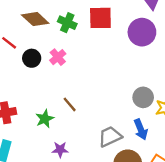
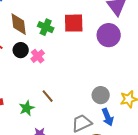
brown diamond: (35, 19) -> (19, 24), turned 40
black circle: (32, 58) -> (21, 50), moved
gray circle: (143, 97) -> (101, 95), moved

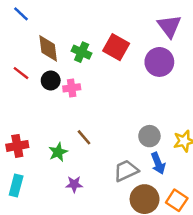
red square: (74, 23) -> (116, 47), turned 30
pink cross: (38, 56) -> (72, 88), turned 32

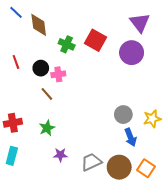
brown diamond: (48, 48) -> (39, 25), moved
red line: (21, 73) -> (16, 62), turned 32
brown line: (84, 137) -> (47, 94), moved
gray trapezoid: (126, 171) -> (91, 162), moved

